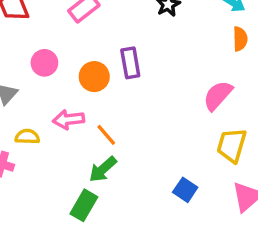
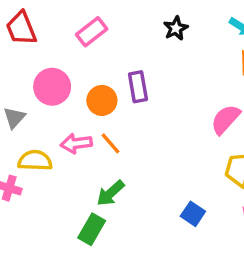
pink circle: (44, 63) -> (52, 87), size x1.4
orange line: (106, 135) -> (110, 143), moved
yellow semicircle: (27, 137) -> (35, 161), size x1.4

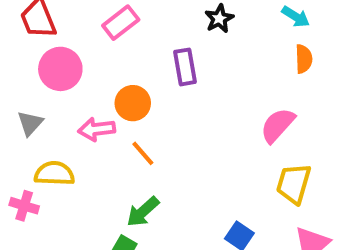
pink circle: (52, 87) -> (60, 69), moved
purple rectangle: (138, 87) -> (185, 67), moved
pink arrow: (76, 143) -> (97, 129), moved

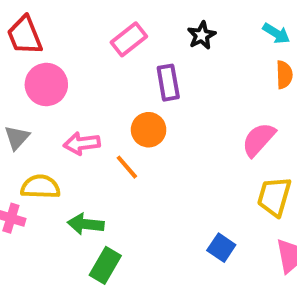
pink rectangle: (121, 23) -> (129, 39), moved
orange circle: (133, 103) -> (149, 130), moved
green arrow: (143, 212) -> (86, 224), moved, turned 48

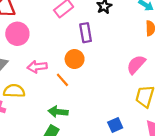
green arrow: (86, 224) -> (58, 112), moved
blue square: (221, 248) -> (115, 125), turned 32

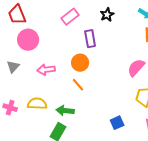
orange line: (62, 80) -> (78, 85), moved
yellow semicircle: (14, 91) -> (37, 104), moved

